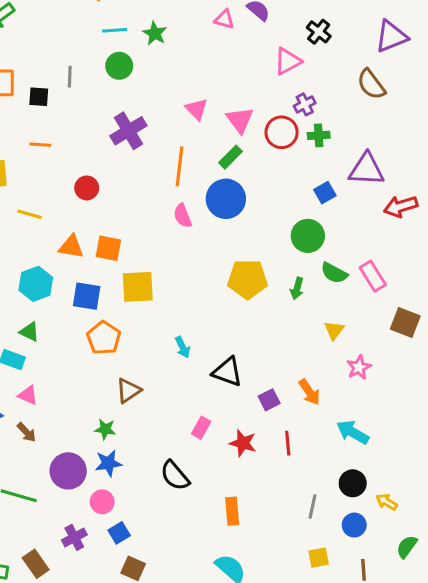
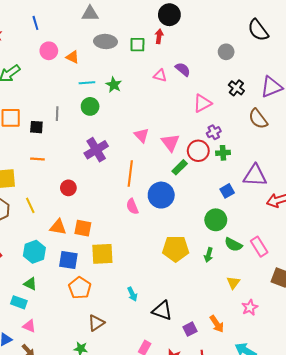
black cross: (319, 32) -> (236, 88), moved
green rectangle: (231, 157) -> (180, 167), moved
yellow line: (29, 214) -> (30, 205), turned 49

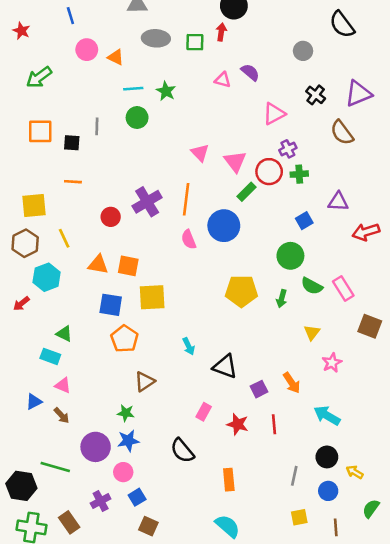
purple cross: (96, 150) -> (147, 202), moved
purple triangle: (255, 176) -> (338, 202), size x0.7
cyan hexagon: (34, 252) -> (47, 277), moved

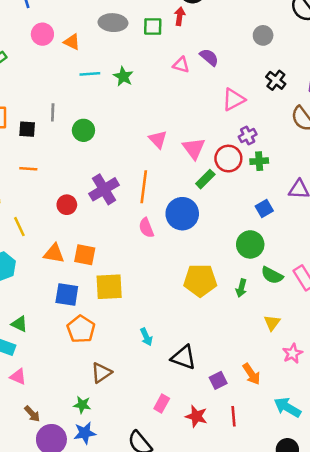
green circle: (137, 118) -> (83, 130), moved
brown arrow: (62, 415) -> (32, 414), moved

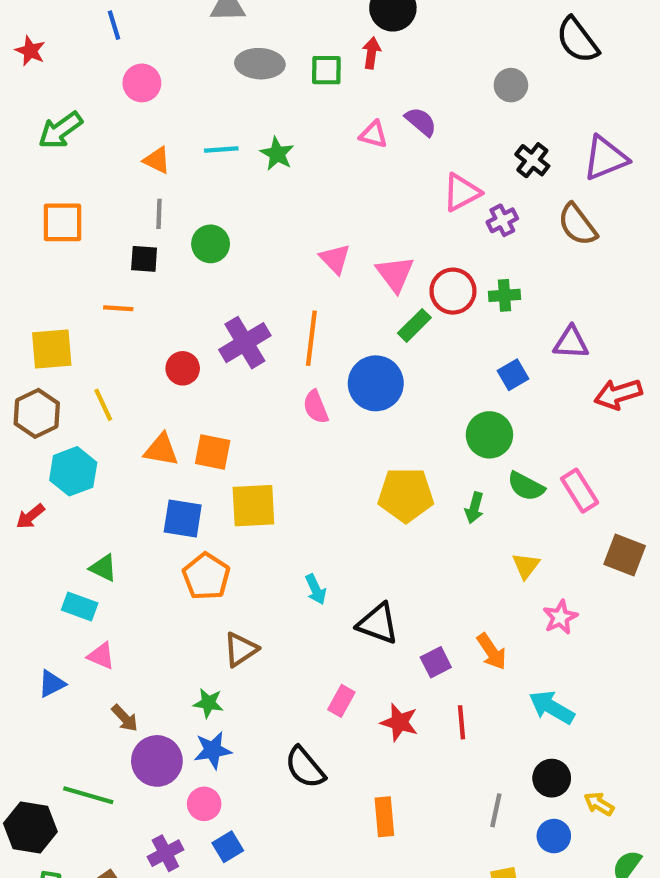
orange triangle: (72, 42) -> (157, 160), moved
black square: (27, 129) -> (144, 259), moved
purple cross: (248, 135) -> (502, 220), moved

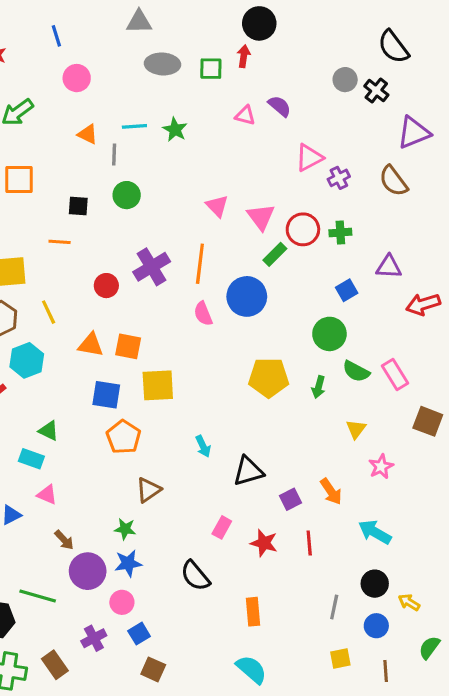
black cross: (532, 160) -> (376, 91), moved
gray line: (159, 214) -> (114, 154), moved
black triangle: (378, 624) -> (248, 471), turned -36

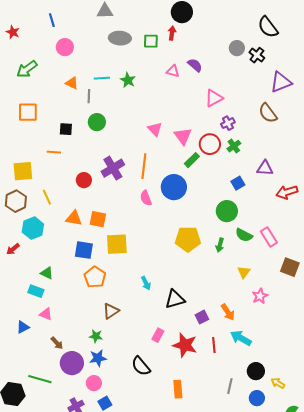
purple cross: (339, 178) -> (228, 123), moved
green cross: (340, 232) -> (234, 146), turned -32
cyan arrow: (375, 532) -> (241, 338), moved
red star: (264, 543) -> (185, 345), size x1.4

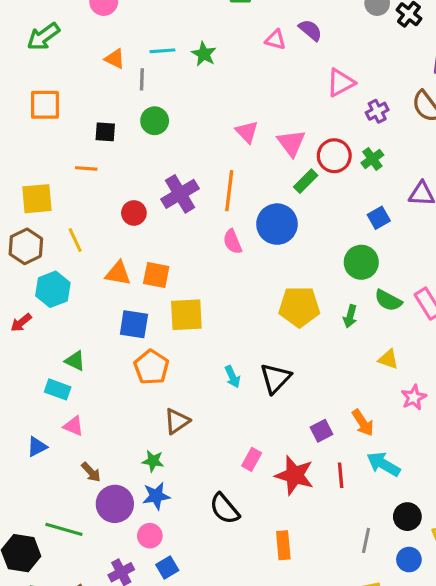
purple cross: (228, 123) -> (377, 111), moved
yellow triangle: (244, 272) -> (388, 359), turned -48
black triangle: (175, 299) -> (275, 378), moved, turned -30

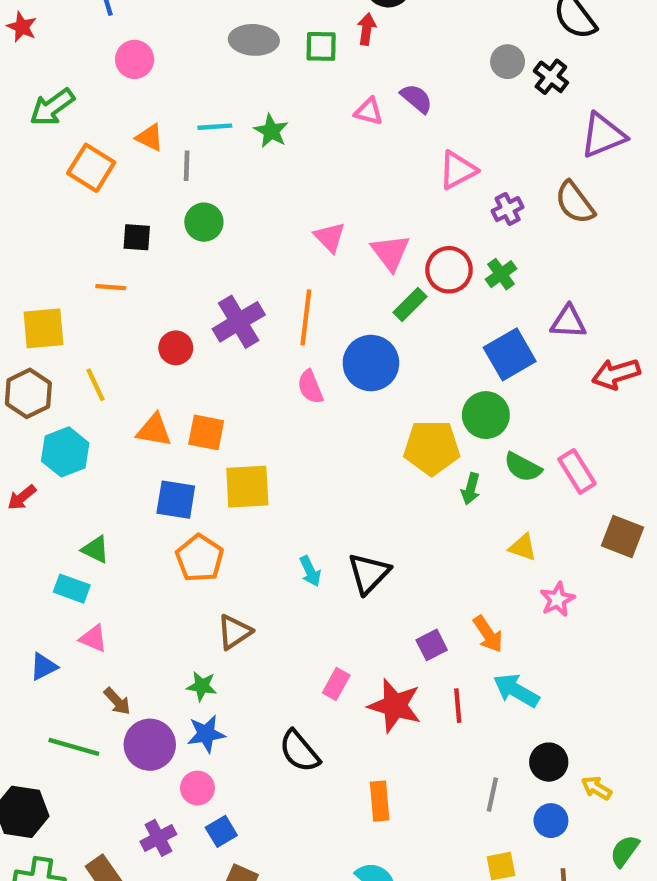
orange square: (45, 105) -> (91, 168), moved, turned 32
blue square: (379, 218) -> (510, 354), size x1.6
yellow pentagon: (299, 307) -> (432, 448), moved
green line: (64, 529) -> (74, 747), moved

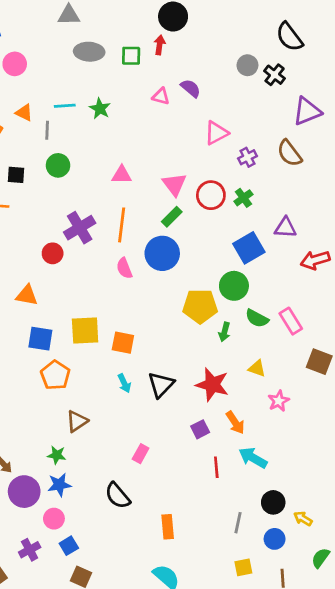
pink triangle: (330, 237) -> (122, 175), moved, turned -45
green rectangle: (410, 304) -> (172, 217), moved
red circle: (176, 348) -> (53, 253), moved
orange square: (206, 432) -> (123, 343), moved
red star: (395, 706) -> (212, 385), moved

